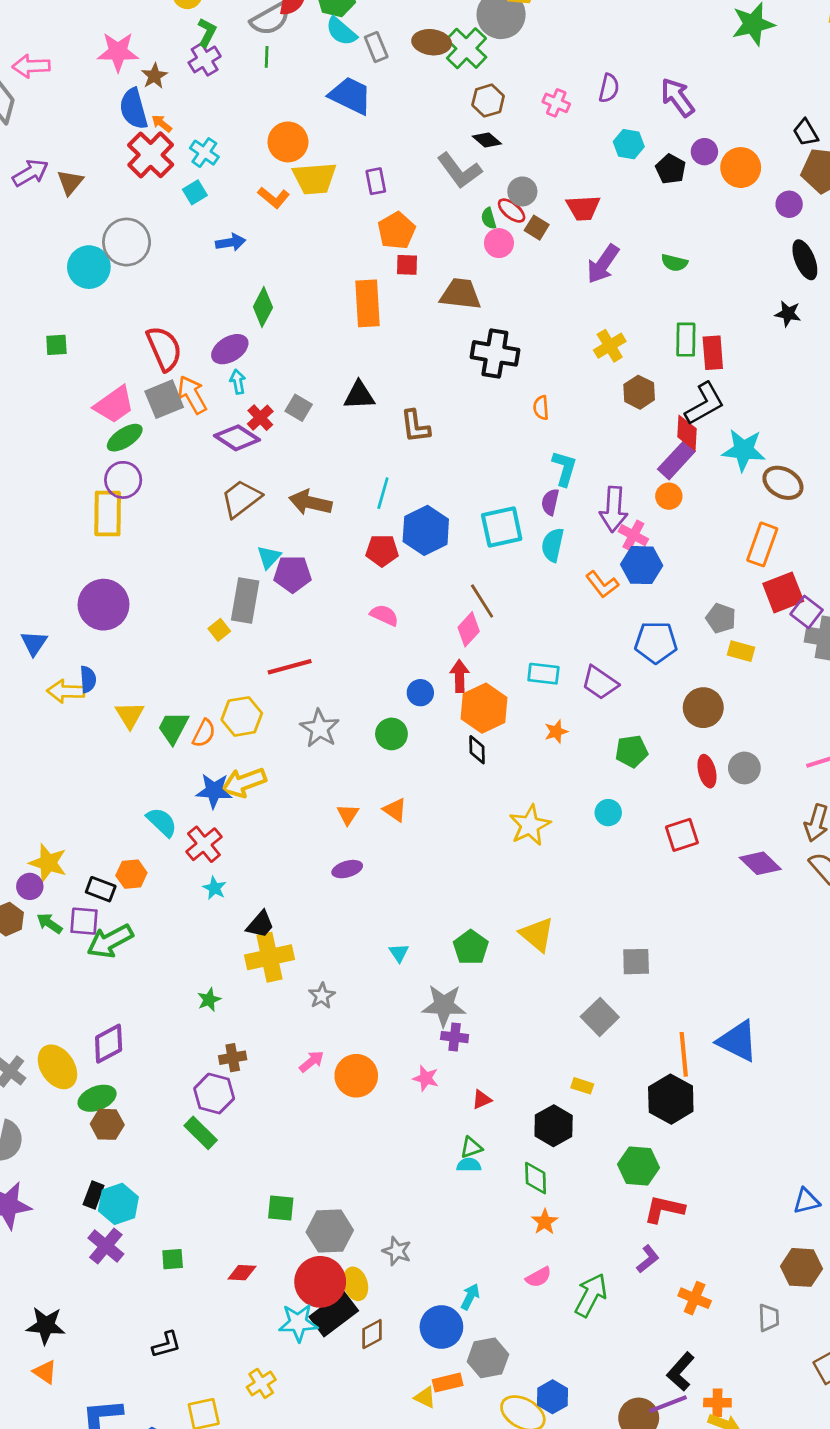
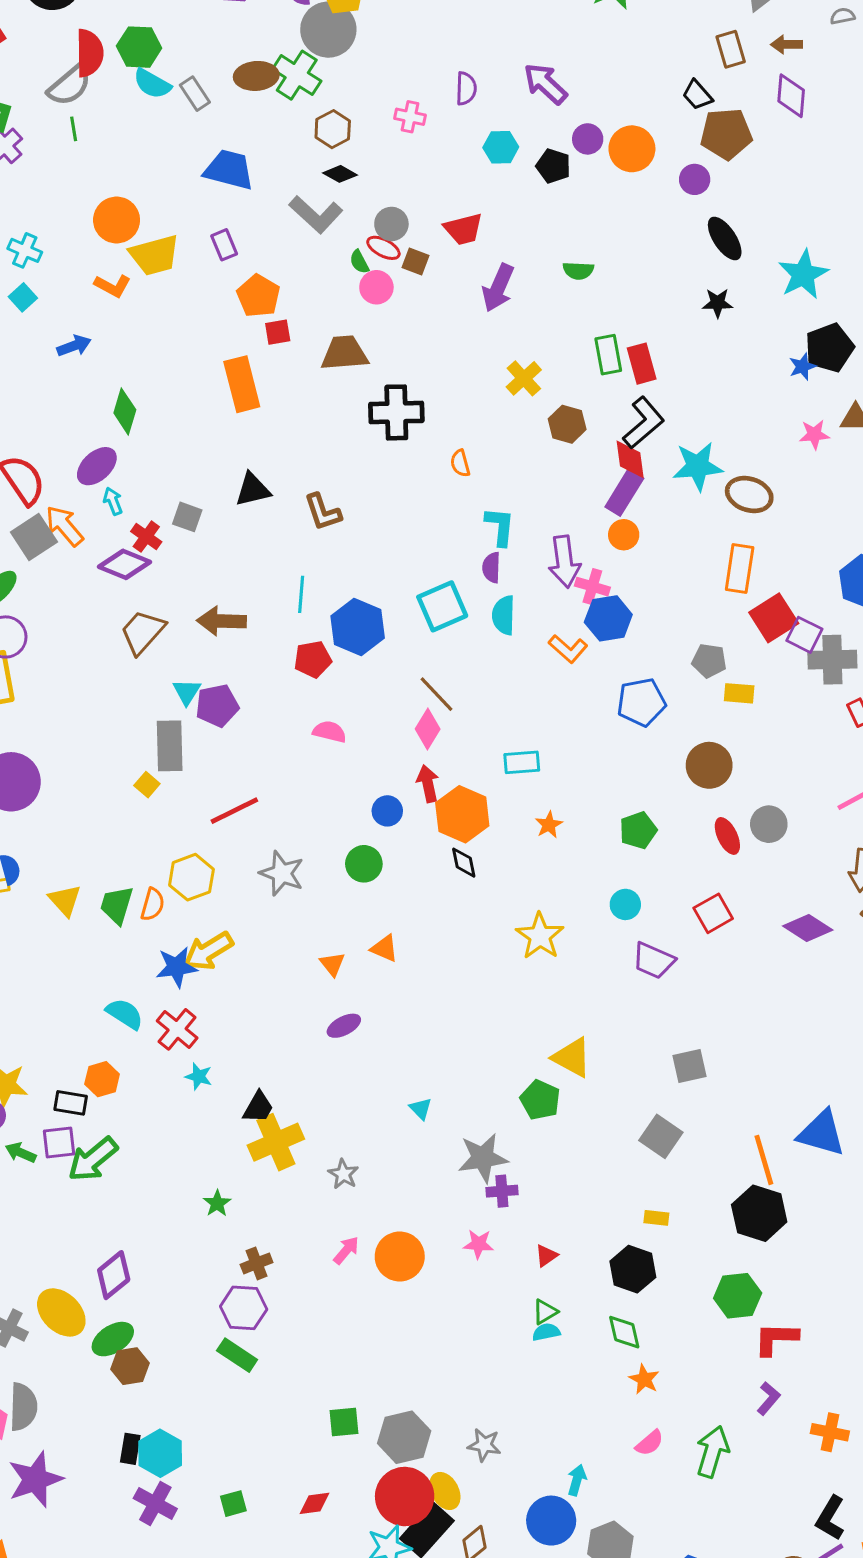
blue trapezoid: (350, 96) -> (229, 170), moved
purple trapezoid: (600, 683) -> (654, 961), moved
green pentagon: (471, 947) -> (540, 1100), moved

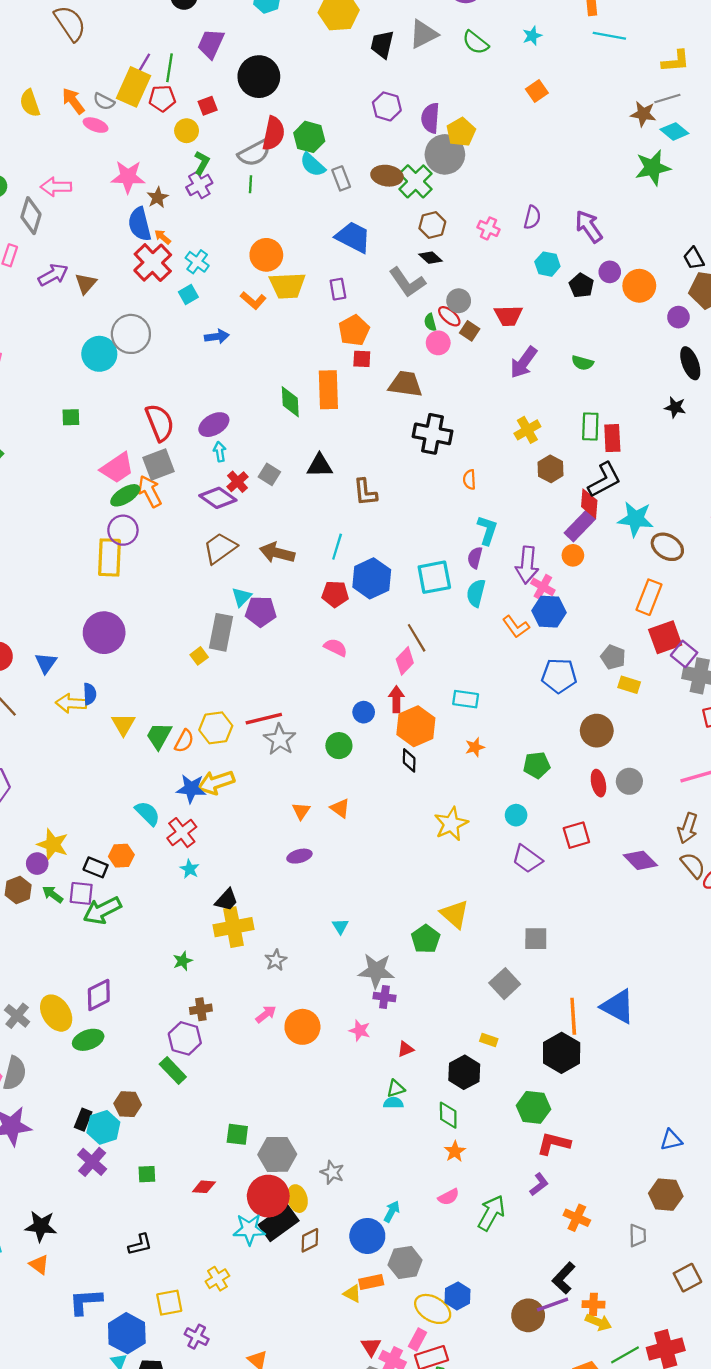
green diamond: (125, 411) -> (290, 402), moved, turned -32
orange arrow: (64, 526) -> (150, 491), moved
red line: (234, 811) -> (264, 719), moved
brown hexagon: (130, 1366) -> (128, 1104), moved

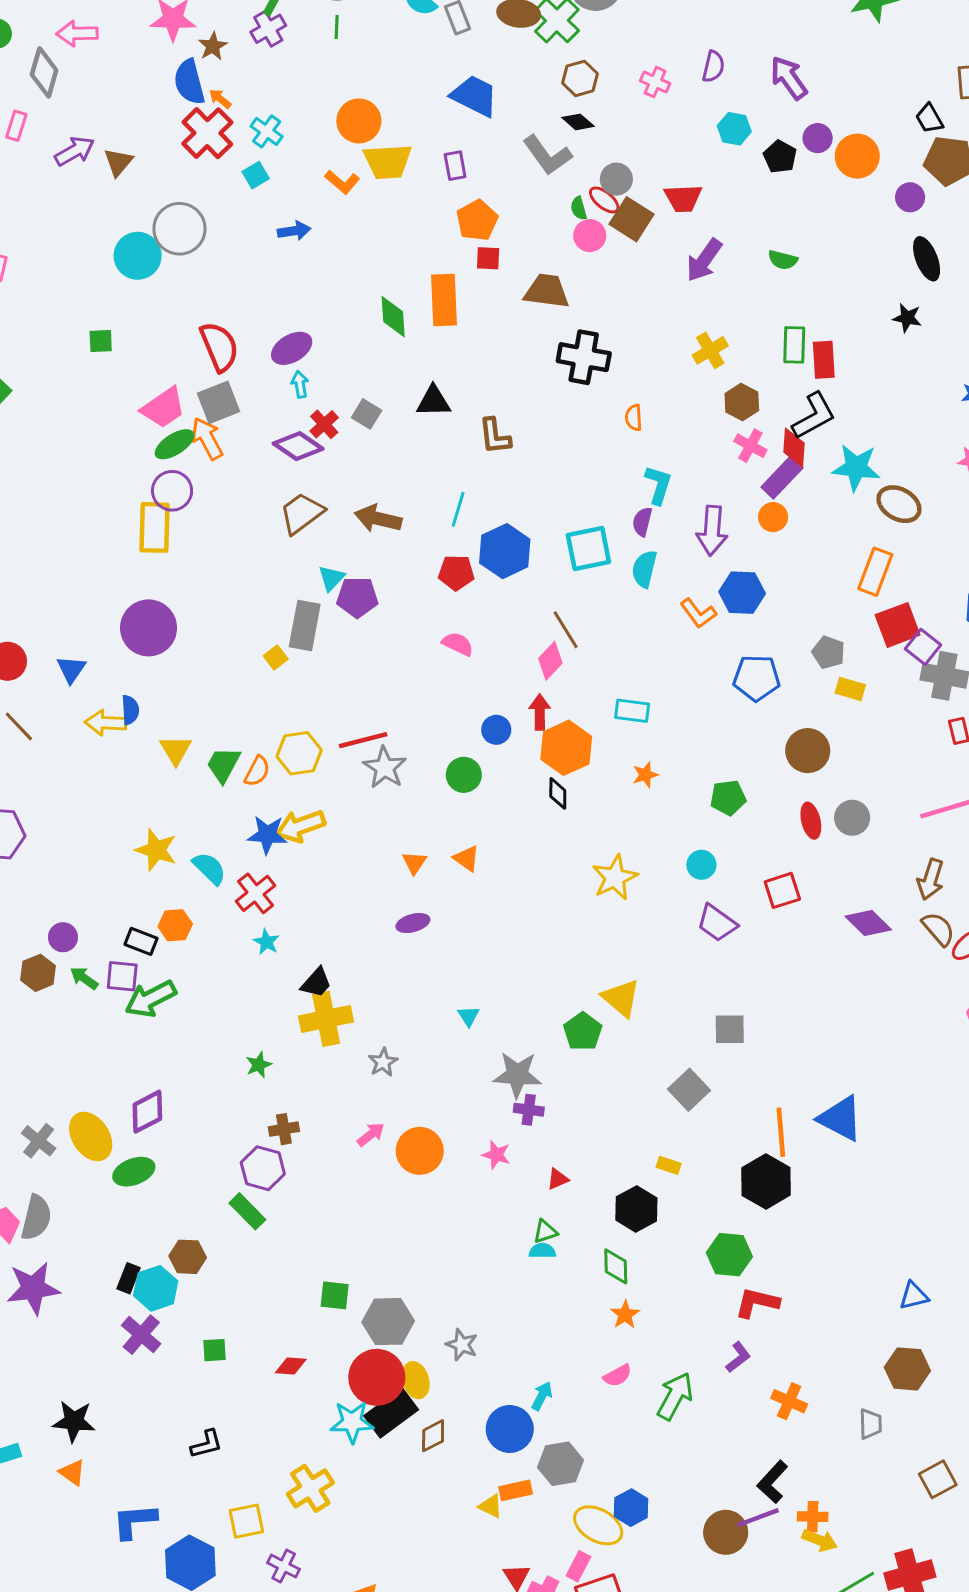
brown square: (470, 331) -> (632, 219), size x1.6
pink cross: (543, 587) -> (750, 446), moved
yellow star: (53, 845) -> (156, 850), moved
yellow cross: (217, 1279) -> (310, 1488), size x1.4

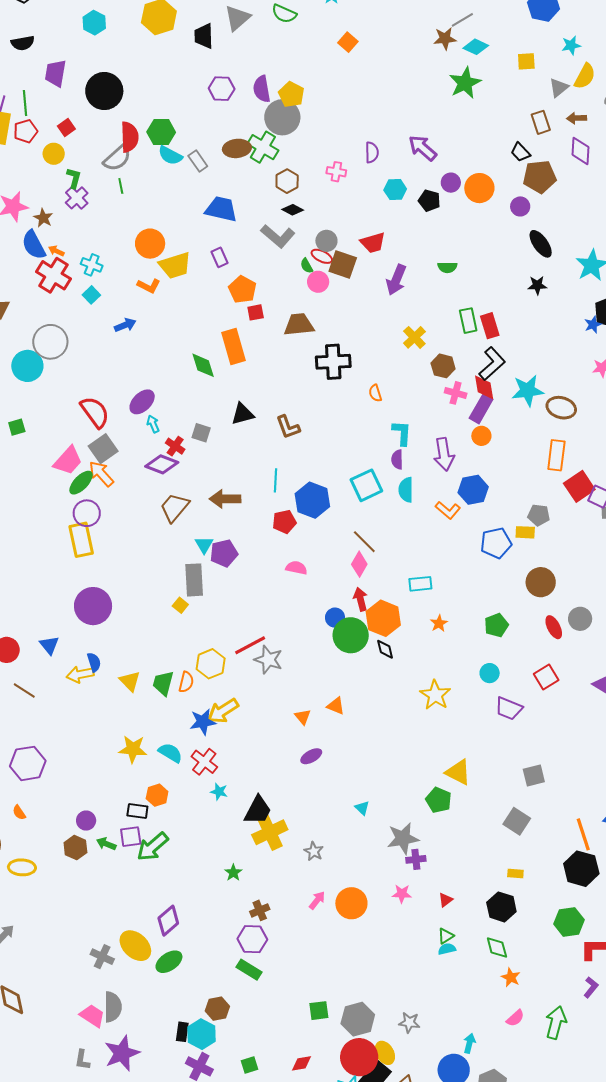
yellow rectangle: (850, 689) -> (525, 532), moved
green circle: (464, 775) -> (351, 635), moved, size x1.5
black trapezoid: (316, 983) -> (258, 810), size x1.4

